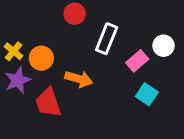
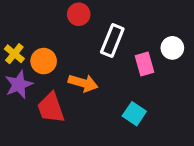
pink rectangle: (137, 61) -> (145, 64), turned -65
cyan square: (147, 94) -> (134, 114), moved

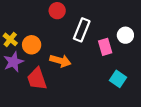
cyan square: (134, 114) -> (118, 79), moved

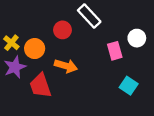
red circle: (57, 11) -> (62, 30), moved
white rectangle: (82, 30) -> (89, 16), moved, turned -65

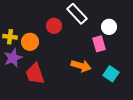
white circle: (137, 38) -> (109, 27), moved
yellow cross: (11, 43) -> (10, 37), turned -32
orange arrow: (66, 66) -> (81, 66), moved

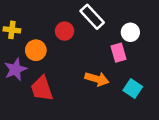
yellow cross: (10, 37) -> (12, 30), moved

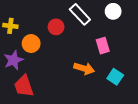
white circle: (130, 32) -> (113, 11), moved
red trapezoid: (42, 89) -> (24, 86), moved

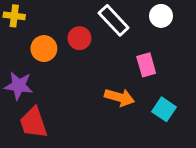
yellow cross: (10, 26) -> (14, 16), moved
orange circle: (31, 44) -> (44, 49), moved
purple star: (13, 60) -> (19, 86), turned 30

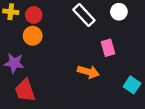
red circle: (79, 38) -> (34, 15), moved
cyan square: (164, 109) -> (132, 85), moved

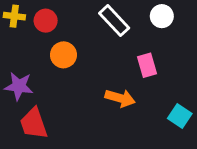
orange circle: (33, 36) -> (63, 55), moved

